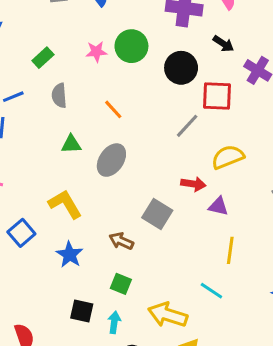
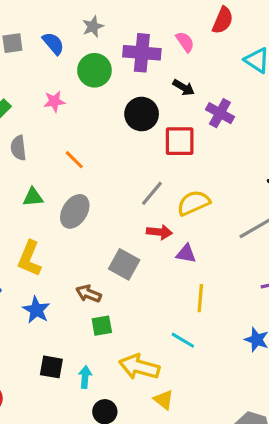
green circle: (131, 46) -> (94, 70), moved
gray line: (187, 126) -> (152, 193), moved
yellow L-shape: (65, 204) -> (29, 259), turned -124
green square: (121, 284) -> (102, 326), moved, turned -30

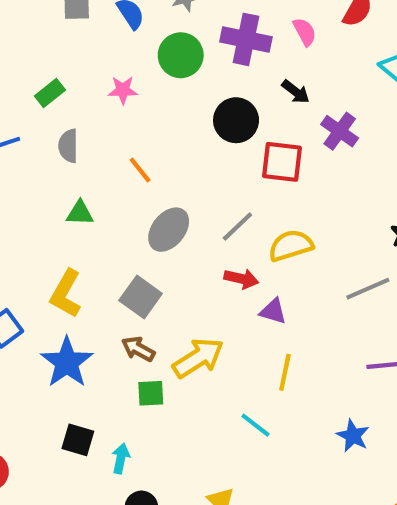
gray ellipse: (75, 211) -> (169, 230), moved
gray square: (124, 264) -> (141, 297), moved
blue star: (36, 310) -> (67, 362), size x1.4
yellow arrow: (139, 367) -> (198, 358), moved, turned 126

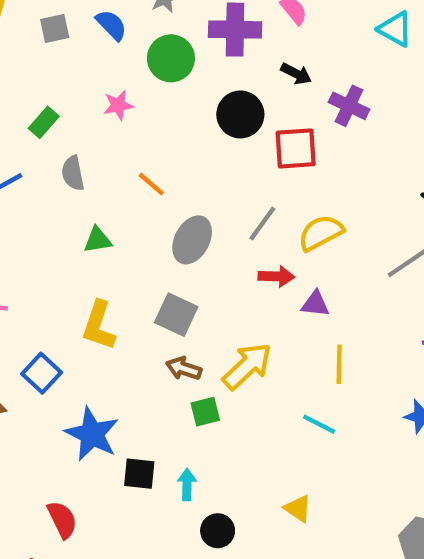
blue star: (67, 362) -> (92, 434), moved

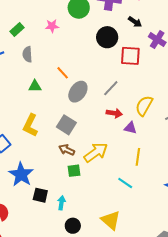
orange line: (151, 184) -> (63, 73), moved
yellow semicircle: (321, 233) -> (144, 106), moved, turned -40
yellow triangle: (298, 508) -> (111, 220), size x1.5

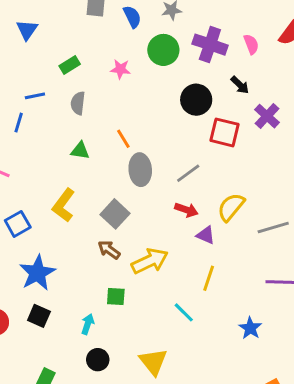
gray ellipse: (78, 92) -> (140, 170), turned -50
green square: (74, 171) -> (116, 296), moved
black square: (40, 195) -> (39, 316), moved

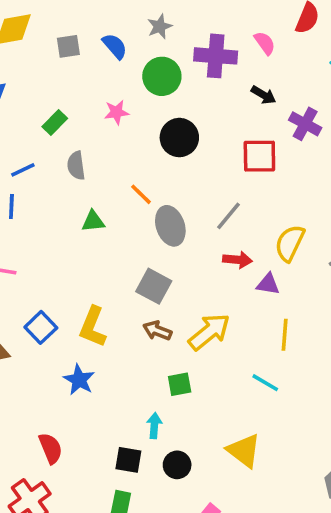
black circle: (196, 100) -> (179, 138), moved
yellow L-shape: (64, 205) -> (93, 327), moved
blue star: (37, 273) -> (79, 380), size x0.7
black square: (39, 316) -> (128, 460), moved

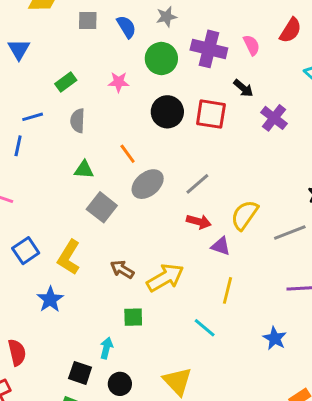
red square: (259, 156) -> (211, 114), moved
gray ellipse: (170, 226) -> (148, 184), turned 60
gray square: (154, 286) -> (102, 207), moved

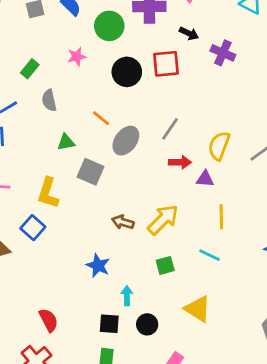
yellow L-shape: (69, 257) -> (48, 193), moved
blue star: (50, 299) -> (98, 266), moved
green square: (133, 317) -> (165, 265), moved

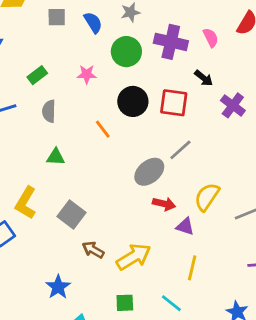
orange line: (101, 118) -> (103, 129), moved
gray line: (170, 129) -> (180, 150), moved
gray ellipse: (126, 141) -> (149, 172), moved
gray square: (91, 172) -> (72, 214), moved

